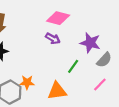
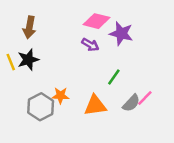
purple star: (90, 43) -> (121, 34), moved
gray semicircle: (104, 60) -> (131, 103), moved

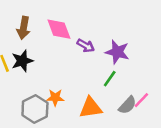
pink diamond: (96, 21) -> (59, 29), moved, turned 55
purple star: (121, 34) -> (117, 52), moved

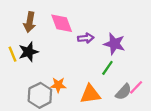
purple arrow: (86, 46) -> (86, 38), turned -35

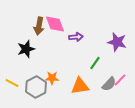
brown arrow: (30, 22) -> (39, 26), moved
purple star: (114, 44) -> (117, 42), moved
yellow line: (12, 54) -> (12, 83), moved, turned -40

